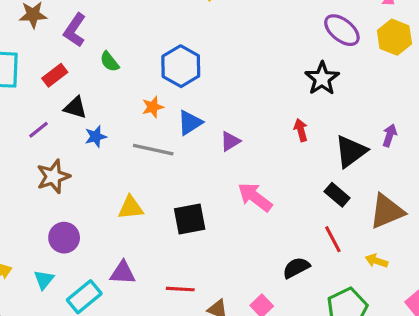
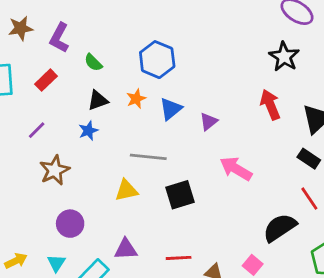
black triangle: (75, 107) -> (98, 100), moved, turned -30
red arrow: (301, 130) -> (270, 105), size x1.5
gray line: (153, 150) -> (148, 157), moved
black semicircle: (296, 268) -> (280, 228), size x1.4

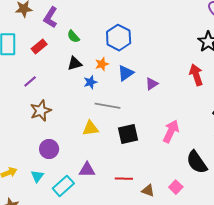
blue star: (88, 131) -> (90, 82), moved
pink arrow: (236, 169) -> (171, 131), moved, turned 80
black semicircle: (280, 228) -> (197, 162), turned -95

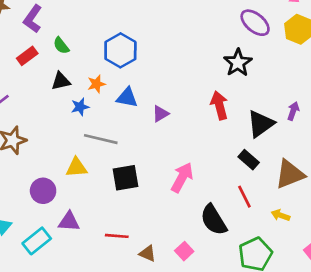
red rectangle: (39, 46) -> (27, 56), moved
blue triangle: (126, 73) -> (127, 98), turned 42
purple circle: (49, 149) -> (43, 191), moved

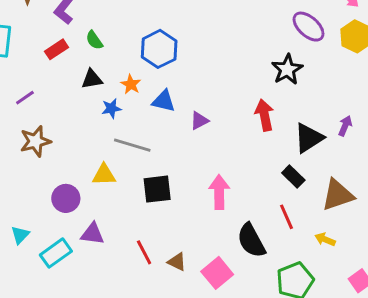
orange star: (96, 84) -> (131, 84), turned -30
pink arrow: (182, 177) -> (219, 192), turned -32
red line: (117, 236) -> (144, 252), turned 55
pink square: (184, 251) -> (217, 273), size x1.5
brown triangle: (147, 253) -> (177, 262), moved

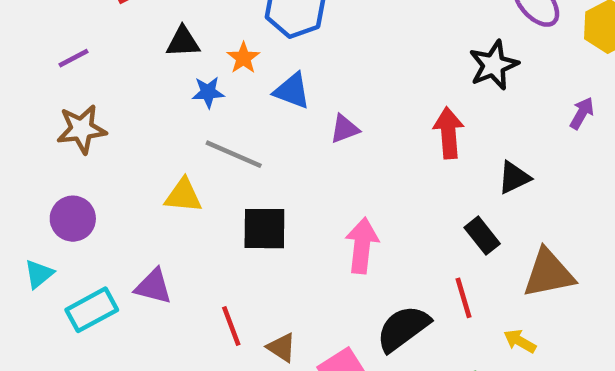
purple arrow: (345, 126) -> (582, 113), moved
black triangle: (309, 138) -> (514, 177), size x0.7
purple circle: (66, 198) -> (73, 219), moved
black semicircle: (251, 241) -> (403, 328), turned 75

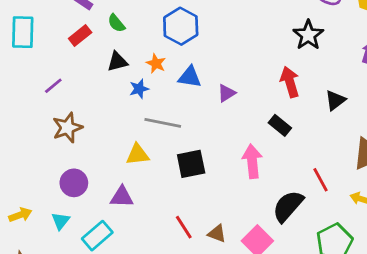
black rectangle: (482, 236) -> (280, 125), moved
purple triangle: (153, 286) -> (122, 197), moved

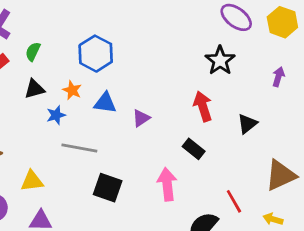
green semicircle: (116, 23) -> (33, 52), turned 66
yellow triangle: (138, 154) -> (32, 181), moved
black square: (191, 164) -> (108, 188), turned 32

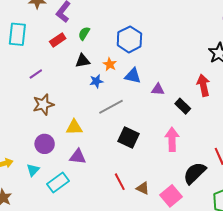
purple triangle: (141, 118) -> (158, 89), turned 32
gray line: (79, 148) -> (111, 107), turned -45
black rectangle: (194, 149) -> (183, 106), moved

